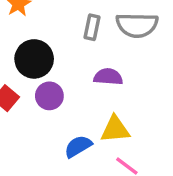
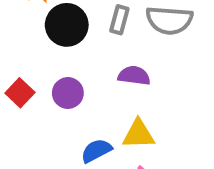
black circle: (34, 59) -> (67, 25), moved

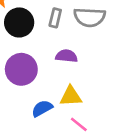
purple circle: (68, 93) -> (21, 69), size x1.5

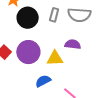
purple semicircle: (66, 56) -> (73, 44), moved
yellow triangle: (71, 96) -> (55, 58), moved

